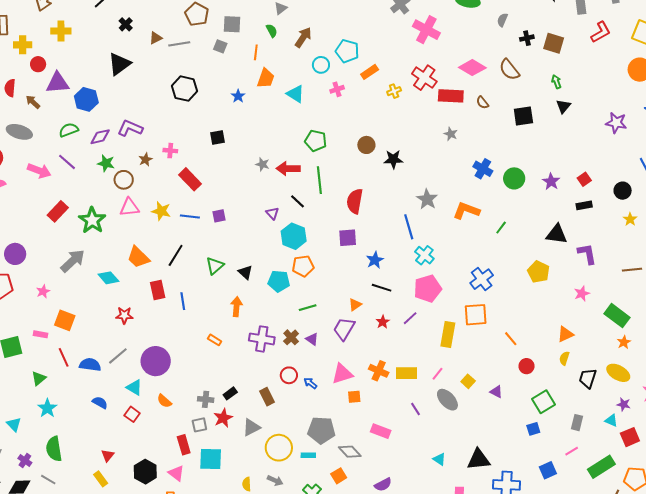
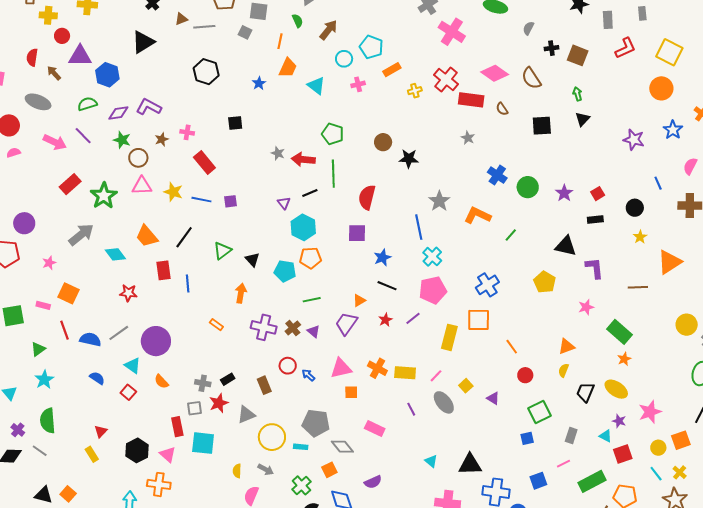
black line: (297, 201) -> (310, 193), turned -70

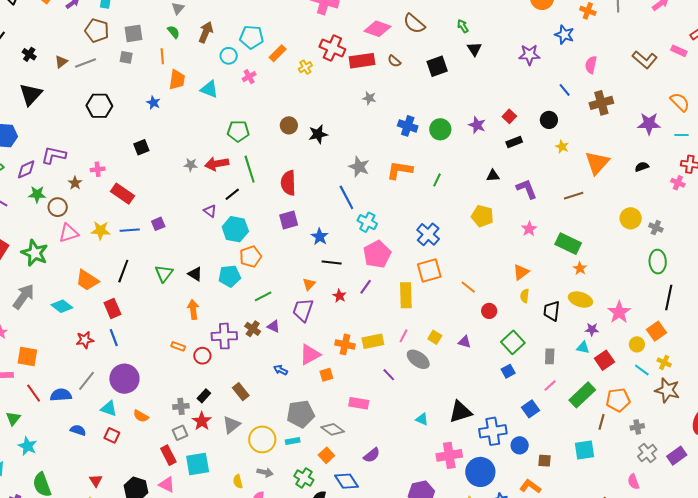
black triangle: (566, 246) -> (493, 176), size x0.6
blue line: (188, 283) -> (114, 338), moved
red circle: (288, 366) -> (202, 356), moved

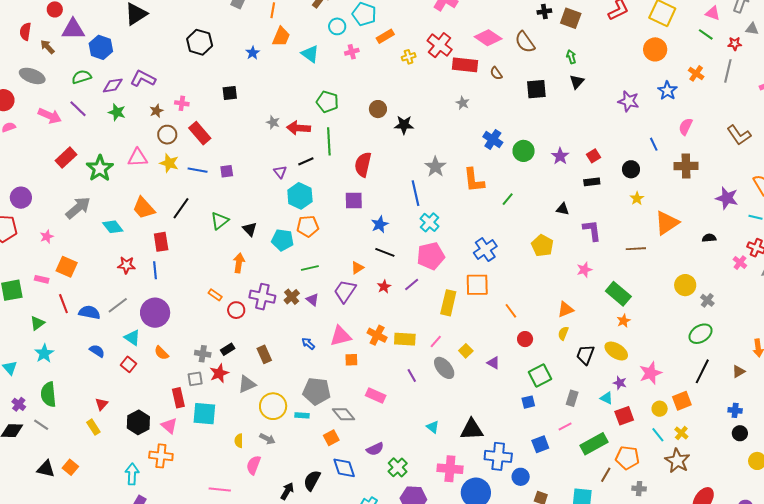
orange L-shape: (400, 170) -> (474, 180), turned -120
brown circle: (58, 207) -> (167, 135), moved
green ellipse: (658, 262) -> (701, 334), turned 45
green cross: (304, 478) -> (398, 467), moved

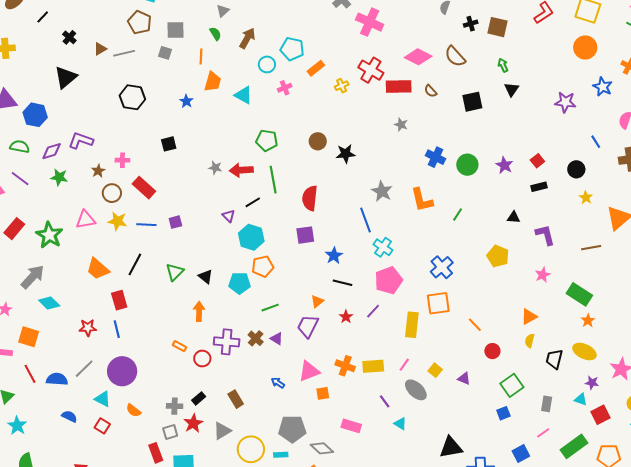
green semicircle: (82, 77) -> (20, 147), turned 36
cyan diamond: (113, 227) -> (49, 303), moved
cyan triangle: (433, 427) -> (400, 424), moved

